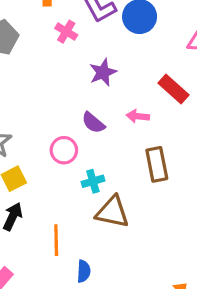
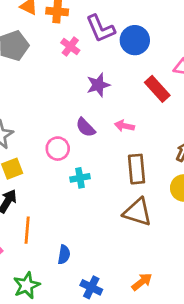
red rectangle: (174, 89) -> (157, 89), moved
brown triangle: (112, 212) -> (138, 212), moved
orange line: (56, 240) -> (27, 230), moved

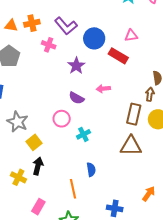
blue circle: (135, 40) -> (94, 38), moved
brown rectangle: (137, 169) -> (134, 114), moved, turned 35
orange line: (27, 230) -> (73, 189), moved
blue semicircle: (64, 255) -> (91, 170), moved

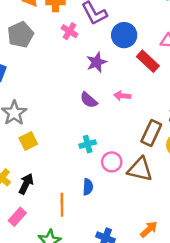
pink circle: (62, 119) -> (112, 162), moved
black arrow: (38, 166) -> (26, 184), moved

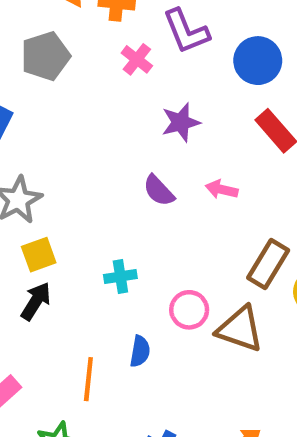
blue circle: (124, 35) -> (258, 61), moved
cyan cross: (88, 144) -> (120, 276), moved
black arrow: (26, 184) -> (36, 301), moved

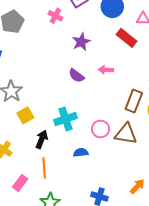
cyan cross: (120, 276) -> (66, 119), size x1.5
black arrow: (36, 301) -> (42, 139), moved
blue semicircle: (140, 351) -> (81, 152), turned -96
orange line: (88, 379) -> (44, 168), moved

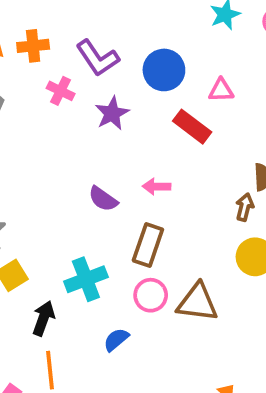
purple star: (81, 42) -> (112, 113), moved
brown rectangle: (134, 101) -> (148, 245), moved
blue semicircle: (81, 152) -> (116, 340), turned -32

